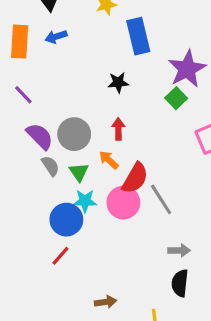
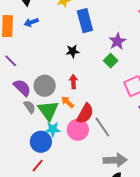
purple star: (187, 69) -> (117, 41), size x0.7
green triangle: (79, 172) -> (48, 110), size x1.6
gray arrow: (179, 250) -> (115, 160), size x1.6

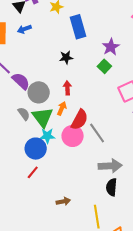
purple semicircle: (22, 88) -> (21, 81), moved
orange arrow: (68, 102) -> (62, 108), turned 72

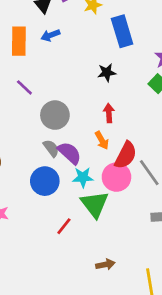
purple semicircle: (21, 81) -> (69, 153), moved
gray circle: (39, 92) -> (55, 115), moved
orange arrow: (62, 108) -> (102, 140), turned 128
green triangle: (43, 117) -> (95, 204), moved
blue circle: (36, 149) -> (45, 181), moved

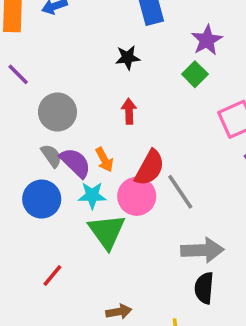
orange arrow: (102, 140) -> (104, 160), moved
red line: (64, 226) -> (52, 276), moved

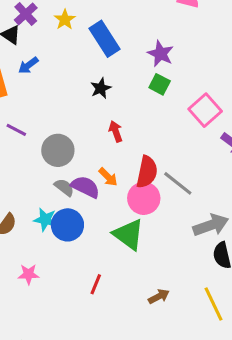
cyan star: (92, 195) -> (45, 220), moved, turned 30

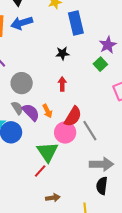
blue arrow: (28, 65) -> (22, 23), size x1.5
red line: (96, 284) -> (40, 171), moved

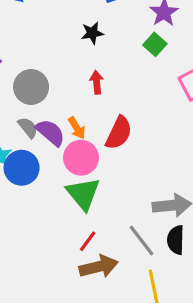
gray line: (90, 131) -> (141, 241), moved
pink circle: (65, 132) -> (81, 158), moved
red line: (40, 171) -> (88, 241), moved
brown arrow: (53, 198) -> (99, 267), size x1.6

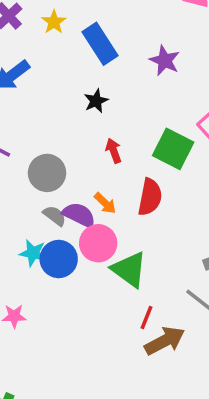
green square: (155, 44) -> (173, 149), moved, size x1.6
pink circle: (81, 158) -> (98, 243), moved

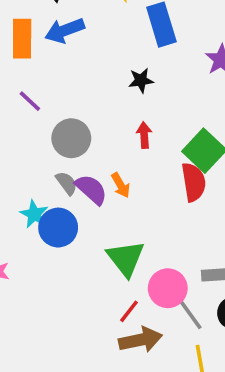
red semicircle: (150, 197) -> (194, 182), moved, turned -36
pink circle: (98, 243) -> (168, 288), moved

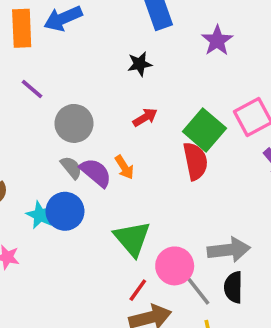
red arrow: (144, 135) -> (145, 117), turned 65
cyan star: (34, 214) -> (40, 215), moved

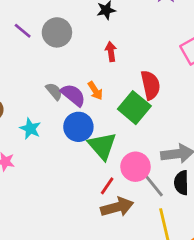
red arrow: (145, 117) -> (111, 52), turned -66
gray circle: (74, 123) -> (57, 32), moved
green square: (204, 130) -> (134, 108), moved
blue circle: (65, 211) -> (78, 127), moved

